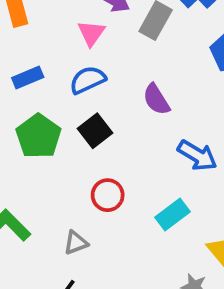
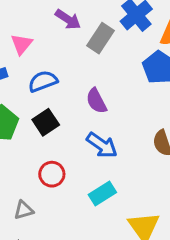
pink triangle: (91, 33) -> (21, 44), moved
blue arrow: (197, 155) -> (102, 145), moved

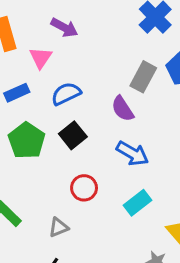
purple arrow: (68, 19) -> (64, 27), moved
gray rectangle: (101, 38) -> (143, 77), moved

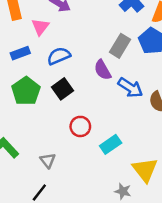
blue arrow: (132, 153) -> (130, 88), moved
red circle: (84, 188) -> (80, 126), moved
gray triangle: (59, 227) -> (48, 160), turned -49

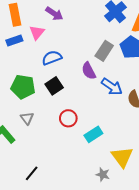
blue rectangle: (20, 53) -> (14, 40), moved
green pentagon: (26, 91) -> (23, 87), turned -30
gray triangle: (48, 160) -> (27, 118), moved

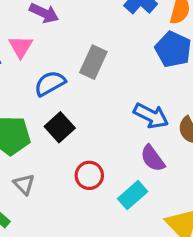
gray rectangle: (104, 51) -> (93, 62), moved
purple semicircle: (89, 71) -> (153, 158), moved

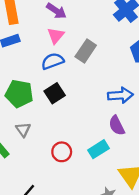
pink triangle: (21, 47) -> (56, 36), moved
blue arrow: (151, 116) -> (120, 95), turned -40
red circle: (89, 175) -> (62, 152), moved

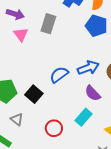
gray rectangle: (86, 51) -> (48, 24), moved
blue semicircle: (53, 61) -> (59, 75), moved
black square: (55, 93) -> (34, 94), moved

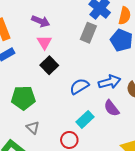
gray rectangle: (48, 24) -> (88, 33), moved
black square: (34, 94) -> (49, 65), moved
cyan rectangle: (83, 117) -> (85, 119), moved

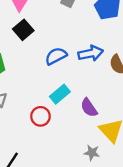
purple semicircle: (112, 108) -> (89, 108), moved

